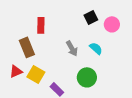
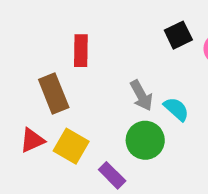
cyan semicircle: (96, 48) -> (176, 109), moved
green circle: (87, 77) -> (145, 140), moved

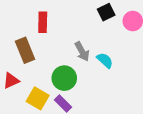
green circle: (145, 140) -> (64, 78), moved
yellow square: (71, 146) -> (38, 98), moved

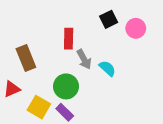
red rectangle: (43, 22) -> (69, 39), moved

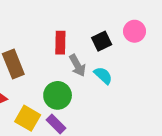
black square: (109, 19) -> (102, 41), moved

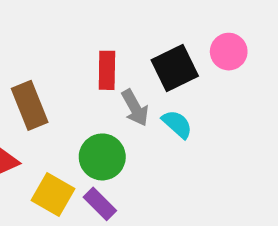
black square: (102, 41) -> (175, 68), size x1.4

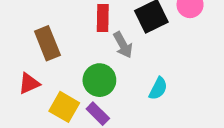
cyan semicircle: (177, 124) -> (158, 88), moved, turned 75

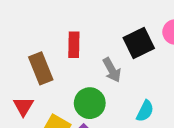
red rectangle: (103, 18) -> (74, 45), moved
red triangle: (29, 83) -> (23, 106), turned -35

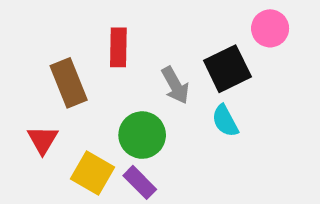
black square: (139, 43) -> (227, 69), moved
cyan semicircle: (145, 111) -> (225, 121), moved, turned 125

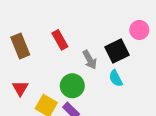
red rectangle: (118, 47) -> (60, 40), turned -30
brown rectangle: (69, 83) -> (20, 46), moved

